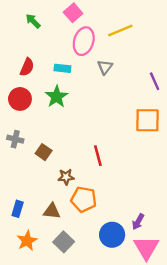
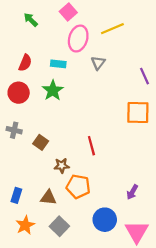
purple arrow: (138, 222) -> (132, 192), moved

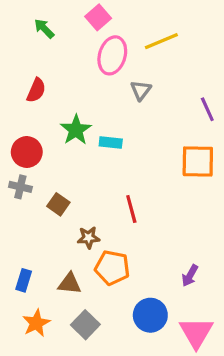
cyan rectangle: (58, 64) -> (111, 143), moved
red circle: (19, 93) -> (27, 152), moved

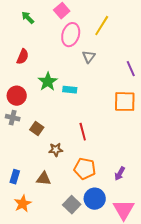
yellow line: (161, 41) -> (102, 26), turned -35
orange pentagon: (112, 268) -> (85, 169), moved
gray square: (85, 325) -> (72, 205), moved

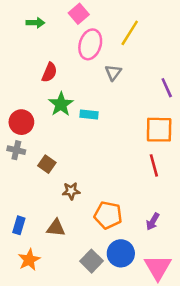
green arrow: (28, 18) -> (35, 23), turned 136
red semicircle: (23, 57) -> (49, 72), moved
red line: (83, 132) -> (154, 165), moved

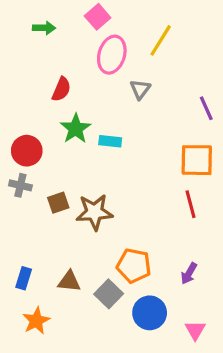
brown square: (47, 164) -> (58, 203), turned 36
brown star: (71, 191) -> (94, 212), moved, size x1.6
gray square: (92, 261) -> (109, 294), moved
pink triangle: (158, 267) -> (195, 330), size x0.6

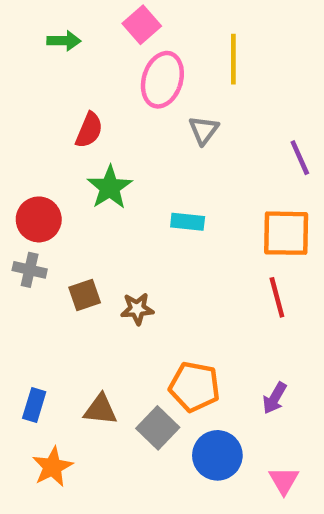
yellow line: (161, 40) -> (233, 59), turned -32
cyan rectangle: (110, 141) -> (188, 222), moved
brown star: (94, 212) -> (137, 309), size x0.6

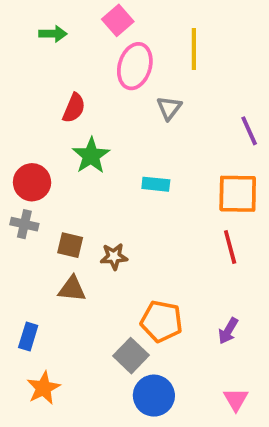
brown square: (85, 295) -> (70, 245), turned 32
brown triangle: (101, 410) -> (72, 289), moved
blue circle: (217, 455) -> (154, 396), moved

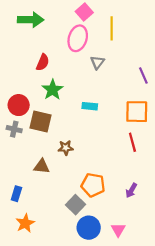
pink square: (118, 20) -> (84, 12), moved
green arrow: (53, 34) -> (31, 20), size x1.6
brown square: (70, 245) -> (40, 121), moved, size x1.5
pink triangle: (236, 399) -> (118, 230), moved

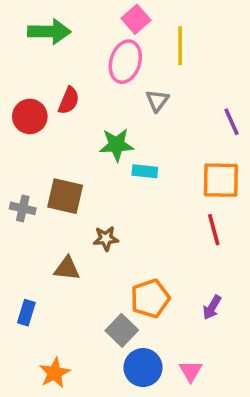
green star: (53, 90) -> (116, 145), moved, turned 30
red circle: (19, 105) -> (30, 116), moved
orange pentagon: (93, 185) -> (150, 299), turned -30
orange star: (25, 223) -> (55, 373), moved

